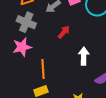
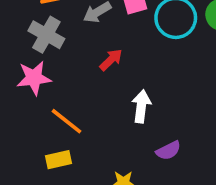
orange line: (43, 69) -> (67, 121), turned -54

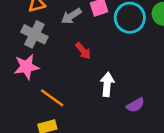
red arrow: (111, 60) -> (83, 51), turned 96
purple semicircle: (168, 151) -> (135, 105), moved

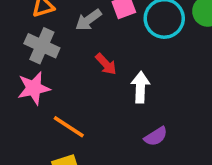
white arrow: (107, 84) -> (140, 87), moved
purple semicircle: (135, 105) -> (156, 136), moved

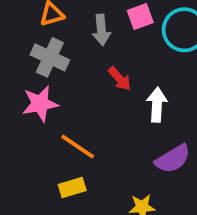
gray arrow: (88, 20) -> (101, 30), turned -60
purple semicircle: (156, 136) -> (173, 159), size x1.4

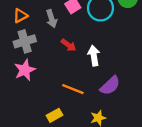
gray cross: (50, 57) -> (25, 41), turned -30
orange line: (78, 147) -> (73, 89), moved

